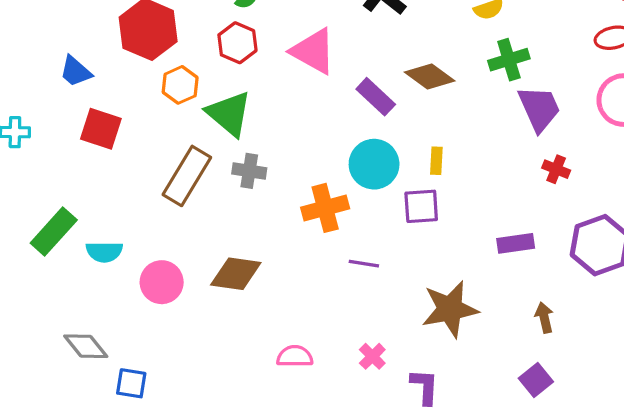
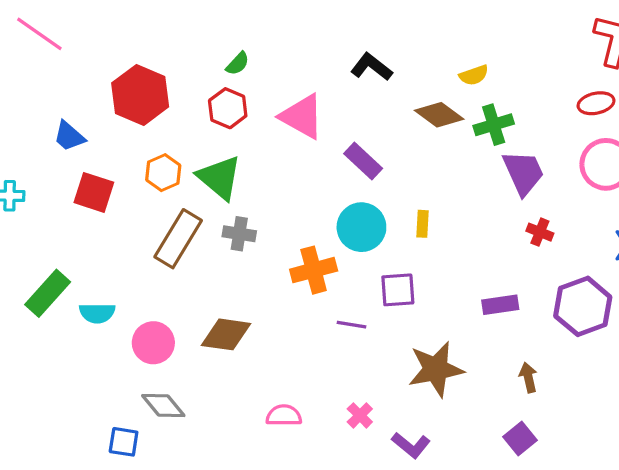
brown diamond: (430, 76) -> (439, 115), moved
orange hexagon: (180, 85) -> (163, 173), moved
purple square: (421, 206) -> (398, 290), moved
gray diamond: (86, 346) -> (163, 406), moved
purple L-shape: (425, 387) -> (411, 445), turned 126

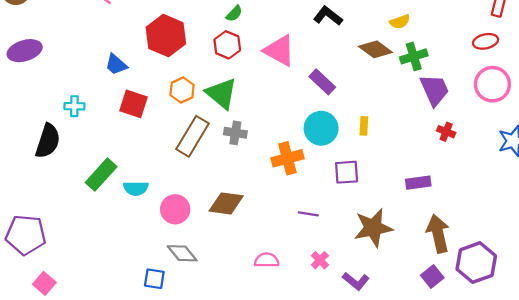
purple hexagon: (583, 306) -> (476, 263), moved
purple line: (352, 325) -> (308, 214), moved
brown arrow: (528, 377) -> (438, 234), size x1.8

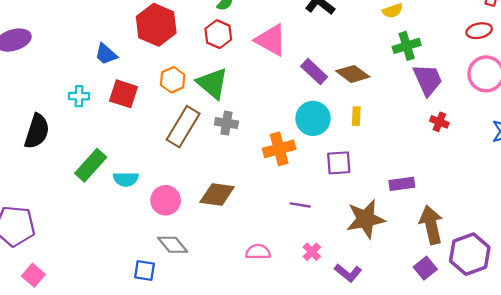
brown diamond: (375, 49) -> (353, 74), moved
cyan cross: (74, 106) -> (79, 96), moved
purple rectangle: (418, 183) -> (402, 184), moved

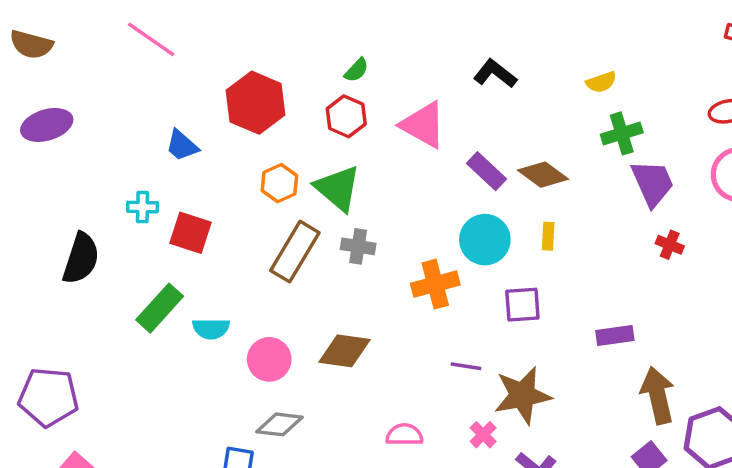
red square: (123, 94) -> (190, 233), moved
brown star: (366, 219) -> (522, 395), moved
gray diamond: (173, 245) -> (279, 424), turned -44

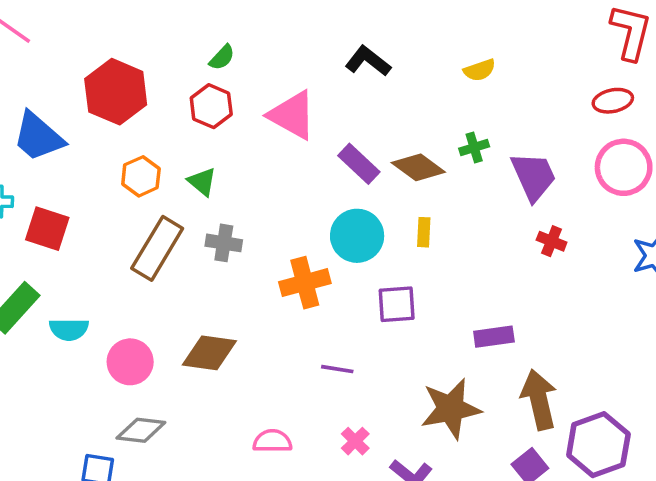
green cross: (622, 133) -> (474, 148), moved, size x0.7
blue trapezoid: (182, 145) -> (38, 137), size x1.5
green triangle: (338, 188) -> (202, 182), size x0.6
brown star: (522, 395) -> (451, 409), moved

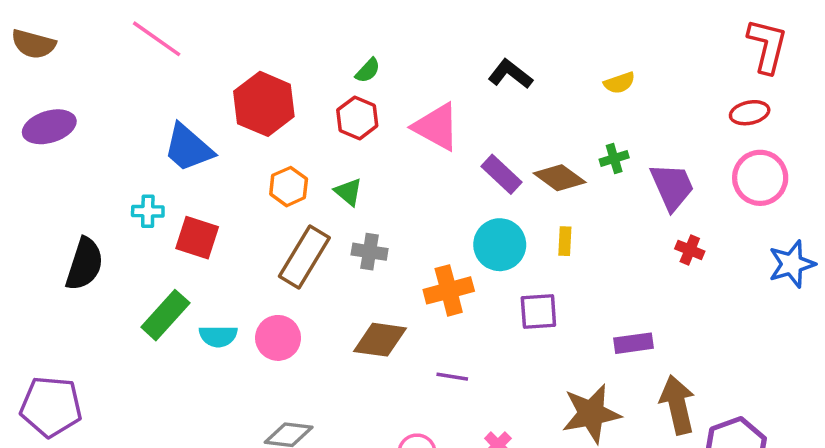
brown diamond: (209, 353) -> (380, 340), moved
pink circle: (130, 362) -> (278, 338), moved
purple line: (337, 369) -> (452, 377), moved

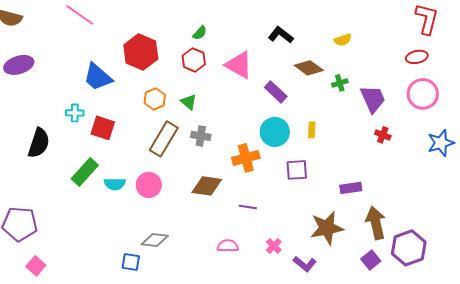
brown diamond: (560, 178) -> (309, 68), moved

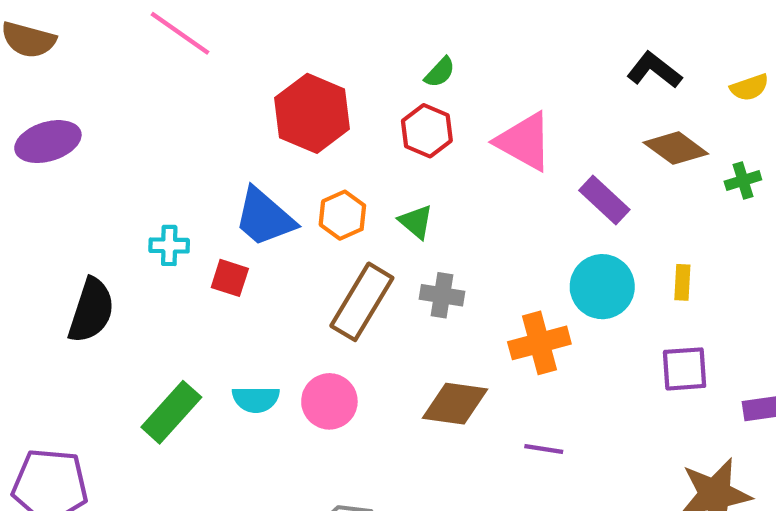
black L-shape: (281, 35) -> (654, 70), moved
blue trapezoid: (98, 77) -> (264, 217), moved
red square: (103, 128) -> (230, 278), size x0.7
purple square: (297, 170) -> (685, 369), moved
green rectangle: (85, 172) -> (171, 412), moved

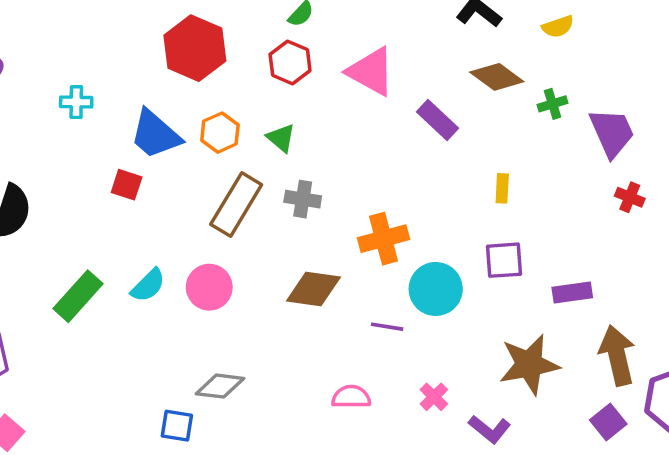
cyan cross: (169, 245) -> (76, 102), moved
cyan circle: (602, 287) -> (436, 289), moved
cyan semicircle: (256, 399) -> (148, 285), turned -45

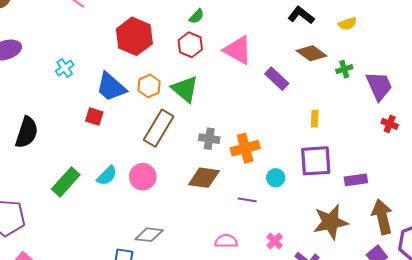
cyan cross: (76, 102) -> (65, 68), turned -36
green triangle: (281, 138) -> (185, 89), size x1.6
gray cross: (303, 199) -> (209, 139), moved
purple square: (504, 260) -> (316, 161), size x1.4
cyan circle: (436, 289) -> (276, 178), size x0.6

